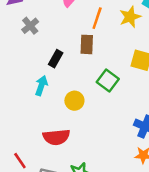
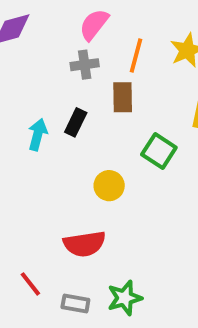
gray cross: (30, 26) -> (85, 65), moved, turned 35
cyan arrow: (41, 86) -> (38, 135), moved

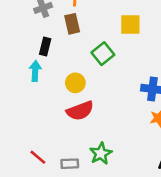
cyan arrow: (38, 135) -> (35, 71), moved
green square: (159, 151) -> (103, 54), turned 30
red semicircle: (85, 244) -> (80, 111), moved

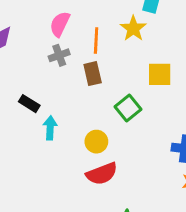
black rectangle: (45, 46) -> (29, 104), moved, turned -72

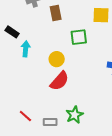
green square: (128, 108) -> (79, 37), turned 30
red semicircle: (102, 174) -> (60, 81), turned -30

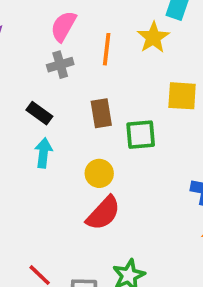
brown rectangle: (56, 13) -> (101, 113), moved
black rectangle: (12, 32) -> (39, 113), moved

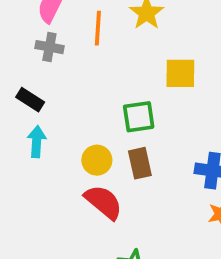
gray cross: (60, 65) -> (49, 47), turned 30
brown rectangle: (101, 113) -> (140, 163), moved
red semicircle: (103, 213) -> (103, 202), turned -90

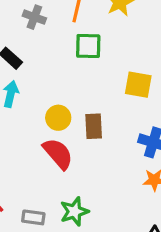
yellow square: (180, 73) -> (138, 85), moved
green square: (139, 117) -> (88, 46), moved

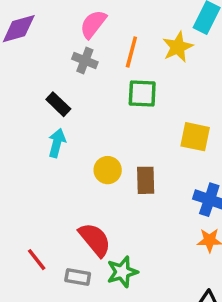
red semicircle: (58, 154) -> (95, 240), moved

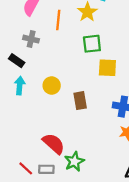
gray cross: (85, 61) -> (31, 39), moved
green square: (142, 93) -> (92, 44), moved
yellow circle: (108, 170) -> (52, 86), moved
red line: (37, 260) -> (26, 168), moved

